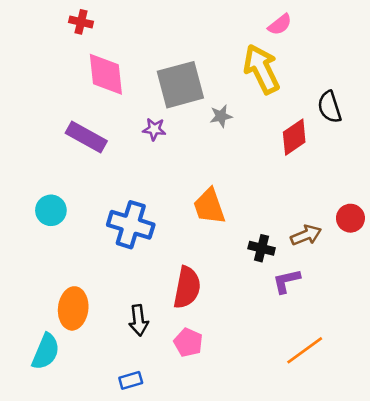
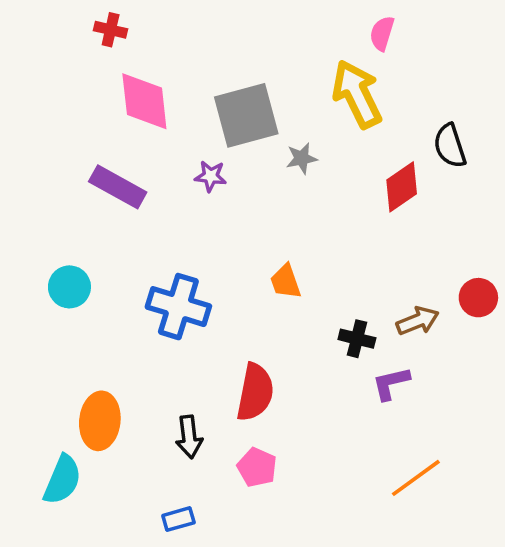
pink semicircle: (280, 25) -> (382, 33), turned 145
orange trapezoid: (209, 206) -> (286, 282), size x0.7

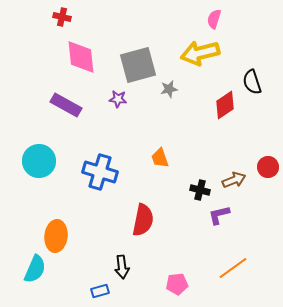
yellow arrow: (357, 94) -> (200, 53), turned -78
cyan circle: (69, 287) -> (39, 161), size x1.4
black arrow: (189, 437) -> (122, 267), moved
pink pentagon: (257, 467) -> (177, 284), moved, turned -30

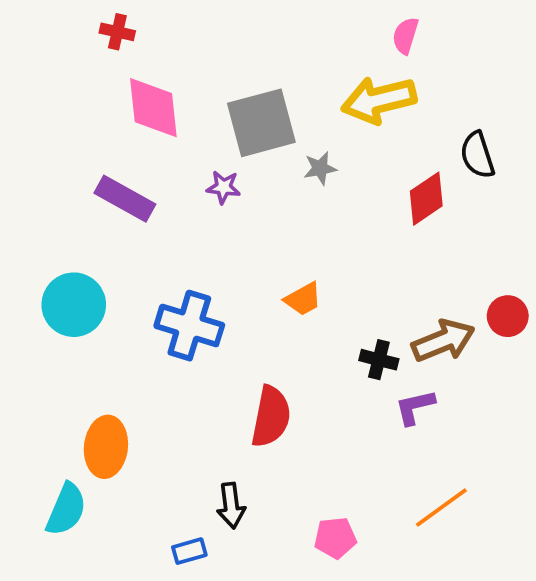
orange trapezoid: (160, 158) -> (303, 299), turned -100
brown arrow: (234, 180) -> (443, 341), size x1.4

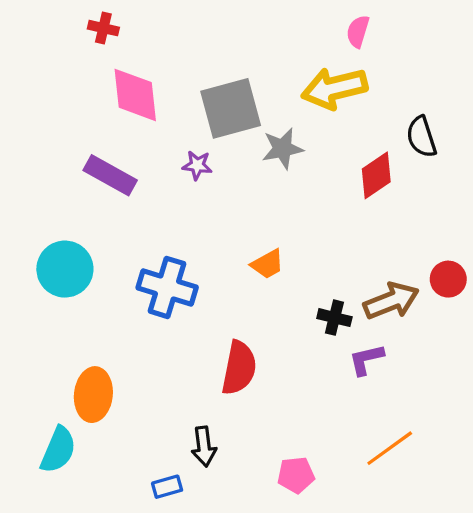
gray star: (320, 168) -> (283, 149), size x1.4

